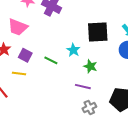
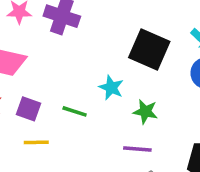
black square: (98, 32) -> (149, 50), turned 35
yellow line: (19, 74) -> (36, 142), moved

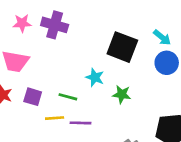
yellow line: (36, 142) -> (55, 118), moved
purple line: (137, 149) -> (81, 123), moved

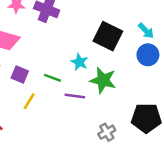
green star: (122, 94) -> (103, 80), size x1.5
yellow line: (55, 118) -> (29, 101), moved, turned -60
purple line: (81, 123) -> (75, 96), moved

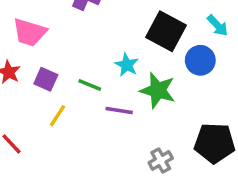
blue circle: (148, 55) -> (200, 60), moved

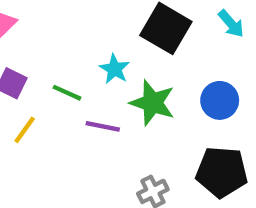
blue circle: (200, 60) -> (220, 100), moved

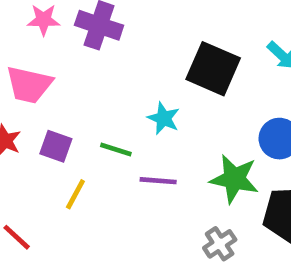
green star: (152, 103) -> (234, 179), moved

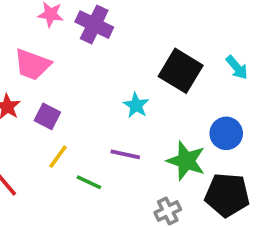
green line: (116, 149) -> (89, 182), moved

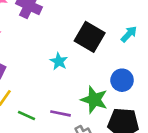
cyan arrow: (237, 67) -> (129, 34), turned -96
purple line: (125, 154) -> (60, 113), moved

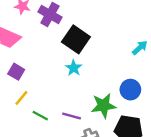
black square: (90, 37) -> (76, 39), moved
green star: (94, 100) -> (104, 106), turned -30

